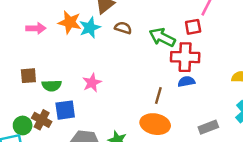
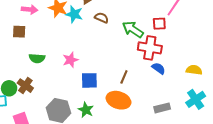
cyan star: (90, 28) -> (74, 14), turned 30
brown square: (28, 76) -> (19, 32), moved
blue semicircle: (186, 82) -> (159, 68), moved, turned 40
blue square: (65, 110) -> (89, 80), moved

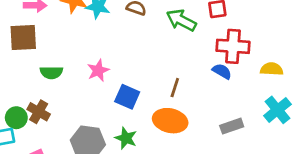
brown square: (19, 32) -> (23, 38), size x1.5
red cross: (150, 48) -> (233, 46), moved
blue square: (89, 80) -> (127, 97), turned 30

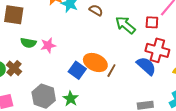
pink star: (98, 70) -> (48, 45), moved
blue semicircle: (222, 71) -> (146, 66), size x1.5
orange ellipse: (170, 121) -> (95, 63), moved

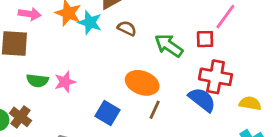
orange ellipse: (95, 63) -> (142, 83), moved

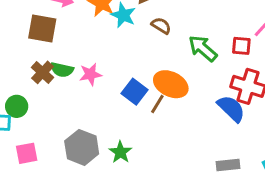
brown line: (155, 110) -> (157, 104), moved
blue square: (108, 113) -> (134, 92), moved
brown cross: (20, 117) -> (43, 72), moved

